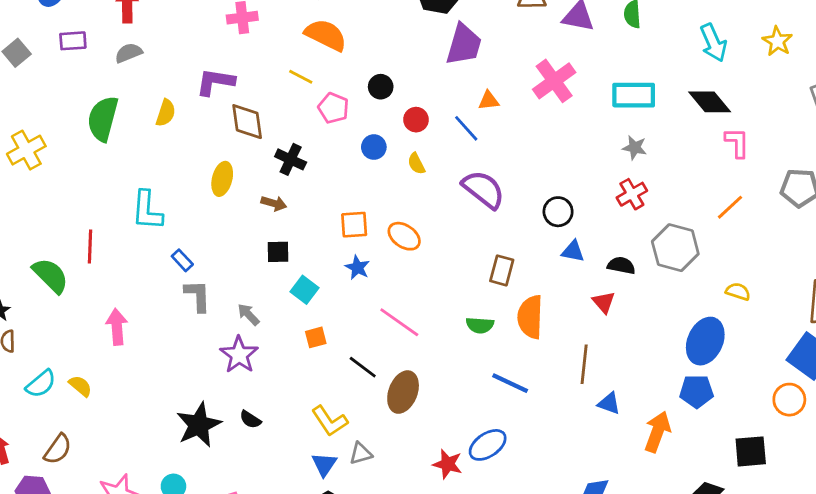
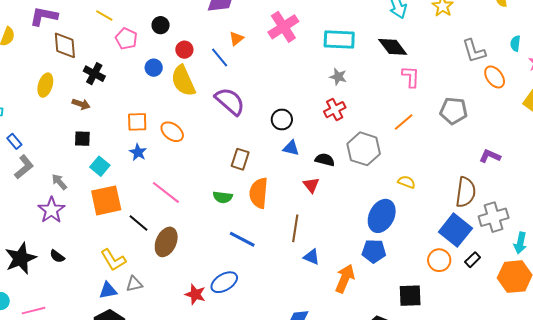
orange triangle: (489, 101) -> (236, 39), turned -35
yellow semicircle: (416, 164) -> (183, 81), size x2.0
gray L-shape: (198, 296) -> (24, 167), turned 50
orange square: (316, 337) -> (106, 200), size x2.0
blue triangle: (324, 464) -> (108, 290), turned 42

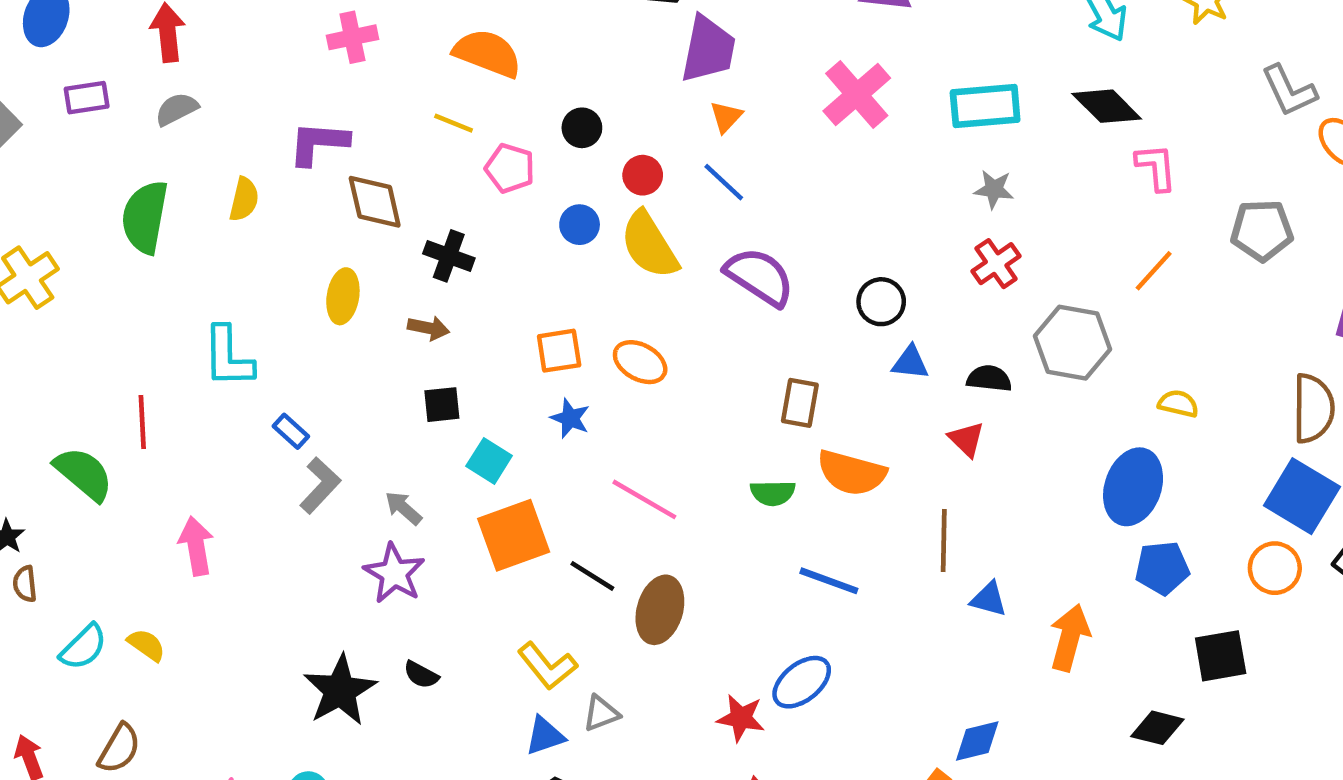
orange triangle: (236, 39) -> (726, 117), moved
orange semicircle: (259, 193) -> (852, 473), turned -72
blue pentagon: (374, 251) -> (1162, 568), moved

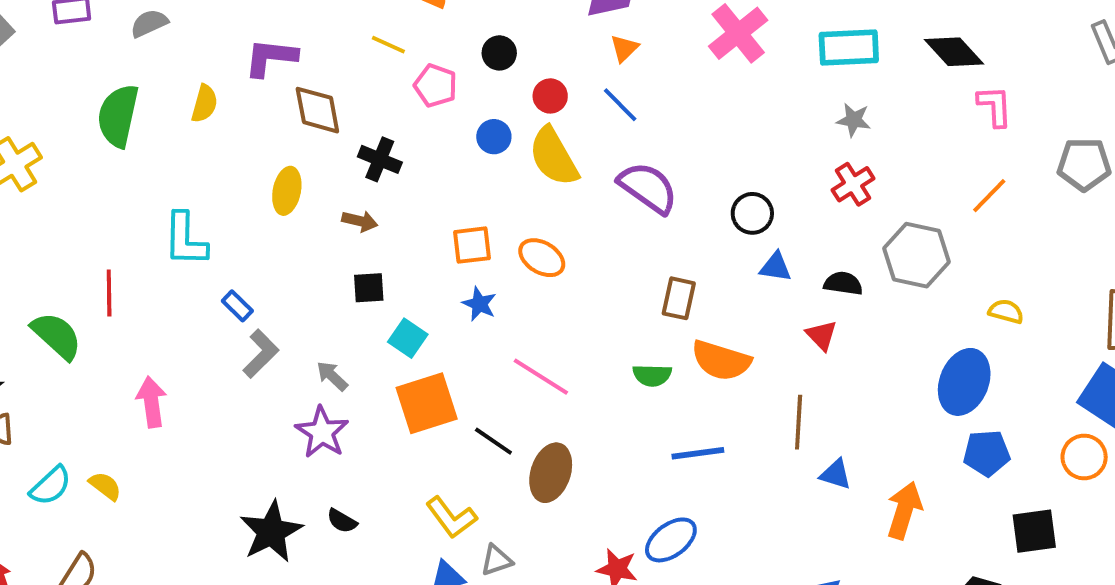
blue line: (829, 581) -> (698, 453), turned -30

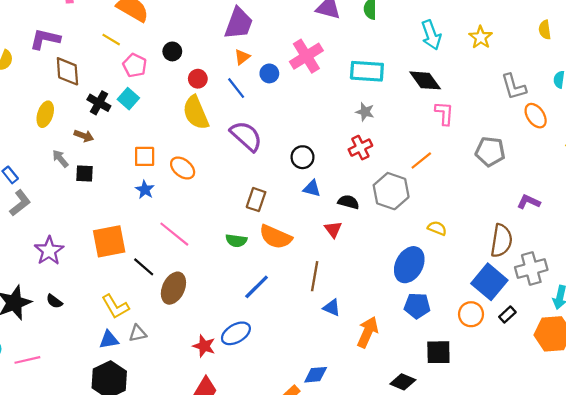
blue circle: (494, 137) -> (269, 73), moved
orange line: (989, 196) -> (421, 161), moved
cyan square: (408, 338) -> (128, 99), moved
gray arrow: (332, 376) -> (60, 159), moved
blue line: (698, 453) -> (257, 287), turned -44

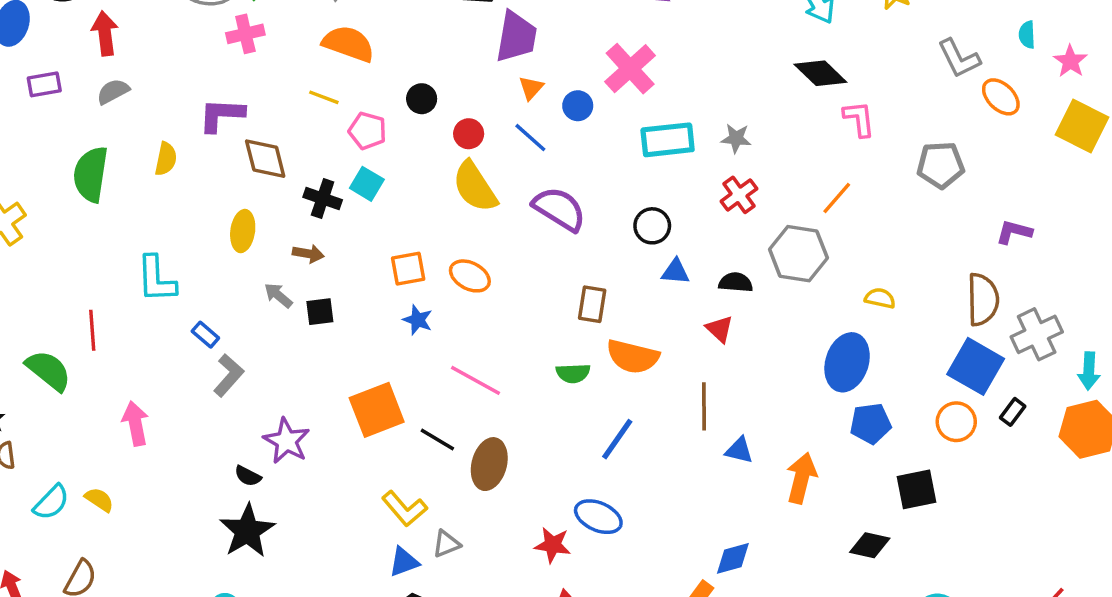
cyan rectangle: (367, 71) -> (668, 140), moved
black semicircle: (54, 301) -> (248, 476), moved
blue ellipse: (236, 333) -> (598, 517), turned 64

